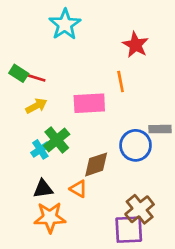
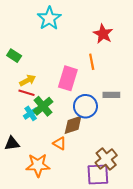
red line: (35, 77) -> (27, 93), moved
pink rectangle: (89, 103) -> (68, 78), turned -70
gray rectangle: (160, 129) -> (111, 95), moved
blue circle: (136, 145) -> (85, 106), moved
black triangle: (43, 189) -> (12, 143), moved

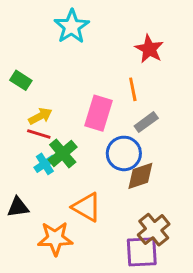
gray rectangle: (111, 95) -> (146, 122), moved, turned -35
brown diamond: (73, 125) -> (140, 176), moved
orange triangle: (60, 143) -> (87, 207), size x1.5

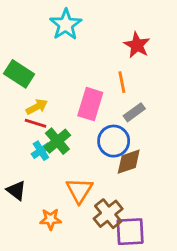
green rectangle: (21, 80) -> (19, 74), size x1.5
black triangle: (18, 207) -> (16, 190), turned 45
orange triangle: (87, 207) -> (79, 190), turned 32
brown cross: (154, 230) -> (108, 214), moved
orange star: (55, 238) -> (51, 219), size x0.7

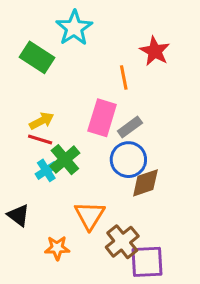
green rectangle: (19, 74) -> (37, 57), moved
orange line: (122, 82) -> (124, 77), moved
gray rectangle: (134, 112) -> (130, 127), moved

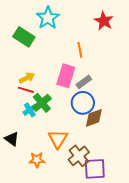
red star: (155, 51) -> (104, 21), moved

